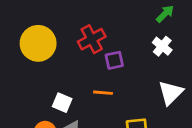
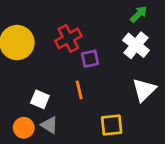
white cross: (162, 46) -> (136, 45), size x1.4
orange line: (103, 93) -> (79, 90), turned 72

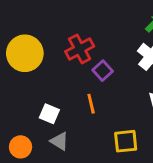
purple square: (90, 59) -> (103, 71), turned -30
orange circle: (24, 128) -> (21, 147), moved

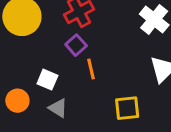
purple square: (103, 71) -> (76, 45), moved
orange circle: (21, 147) -> (17, 101), moved

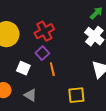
white square: (47, 80) -> (23, 68), moved

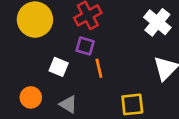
purple square: (42, 53) -> (85, 46), turned -32

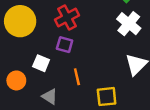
orange line: (99, 68) -> (77, 77), moved
orange circle: (31, 97) -> (16, 80), moved

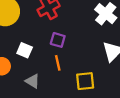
purple square: (65, 45) -> (58, 40), moved

